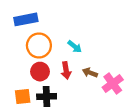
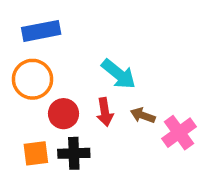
orange circle: (39, 45) -> (32, 79), moved
cyan arrow: (75, 47) -> (119, 74), size x1.5

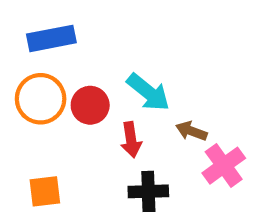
red circle: (64, 114) -> (90, 105), moved
brown arrow: (143, 115) -> (191, 131), moved
black cross: (74, 153) -> (148, 191), moved

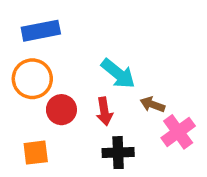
red circle: (90, 105) -> (61, 110), moved

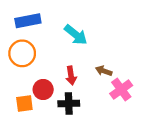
cyan arrow: (118, 74) -> (76, 35), moved
red circle: (61, 110) -> (43, 90), moved
black cross: (118, 153) -> (69, 103), moved

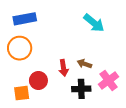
cyan arrow: (76, 35) -> (94, 23), moved
brown arrow: (104, 71) -> (84, 64), moved
black cross: (69, 103) -> (81, 89), moved

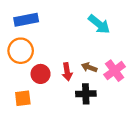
red circle: (38, 80) -> (41, 74), moved
pink cross: (109, 80) -> (115, 71), moved

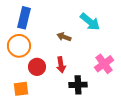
blue rectangle: (26, 20) -> (24, 18), turned -65
brown arrow: (89, 67) -> (64, 37), moved

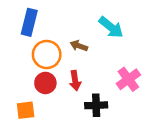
orange circle: (19, 46) -> (47, 54), moved

